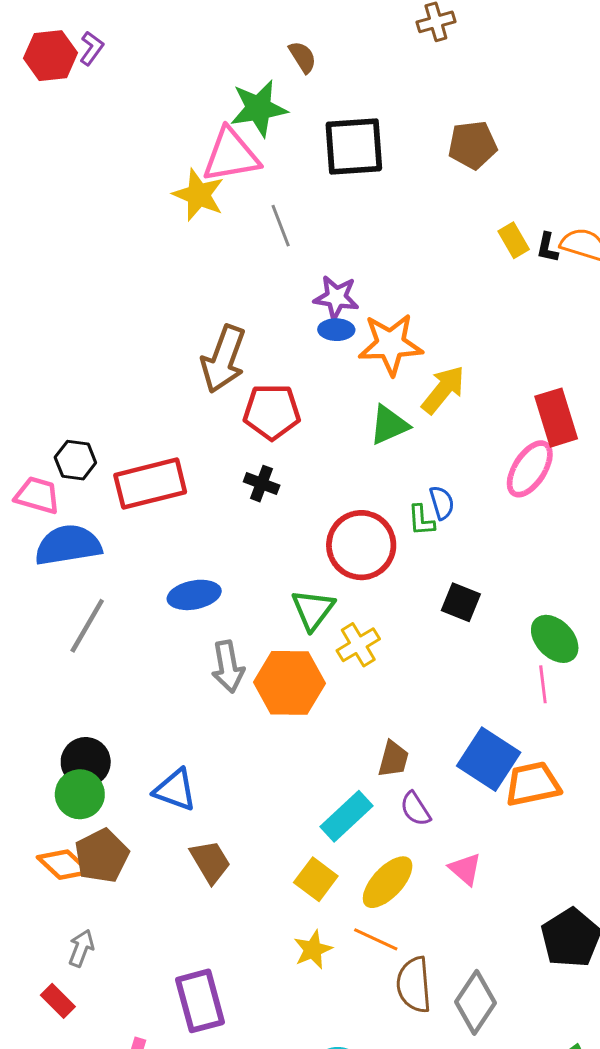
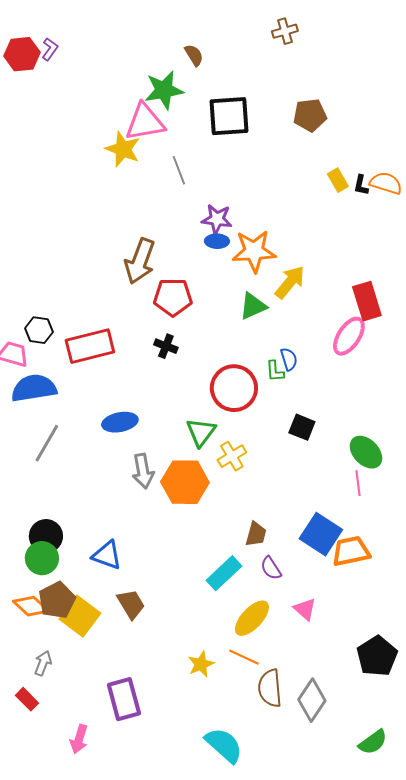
yellow square: (316, 879) -> (80, 616), moved, size x1.4

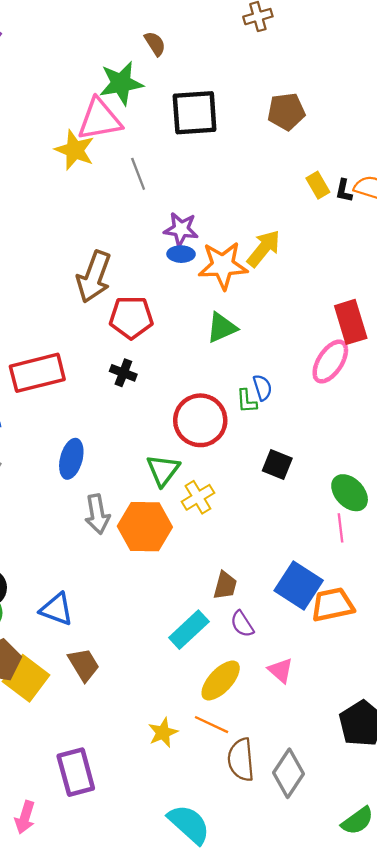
yellow arrow: (290, 282) -> (264, 248), moved
blue ellipse: (120, 422) -> (71, 459), turned -64

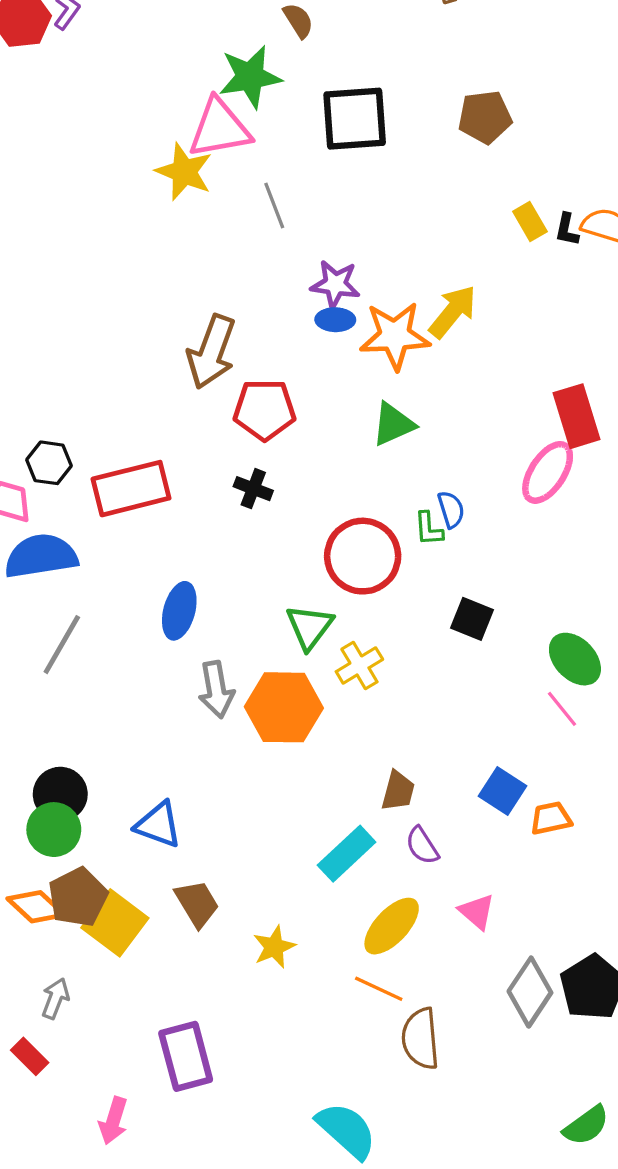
pink line: (340, 528) -> (562, 709), turned -32
blue square: (299, 585) -> (503, 791), size x0.7
orange trapezoid: (333, 605) -> (551, 818), size x0.7
yellow star: (163, 733) -> (274, 947), moved
gray diamond: (288, 773) -> (530, 992), moved

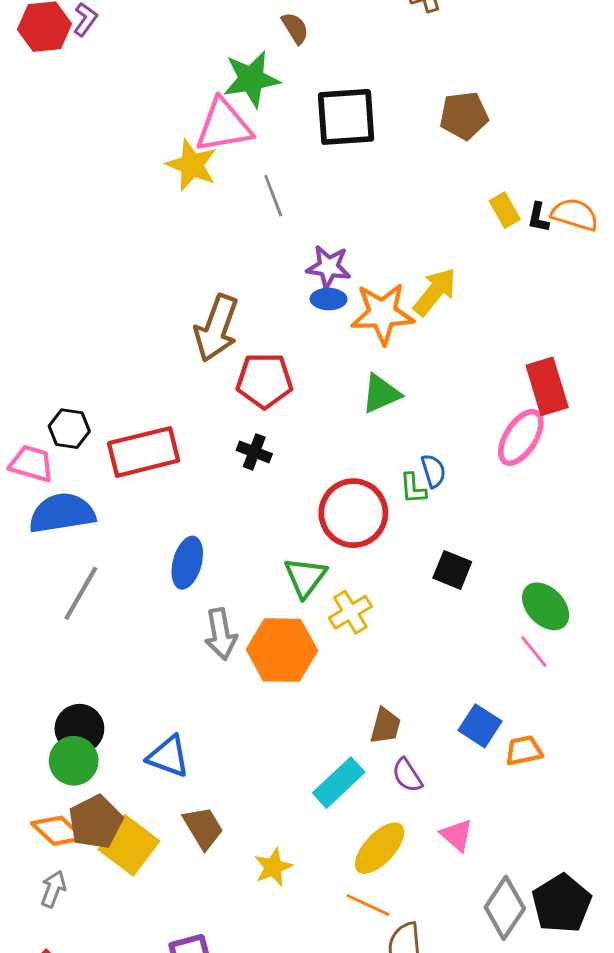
gray arrow: (55, 998) -> (53, 889), moved

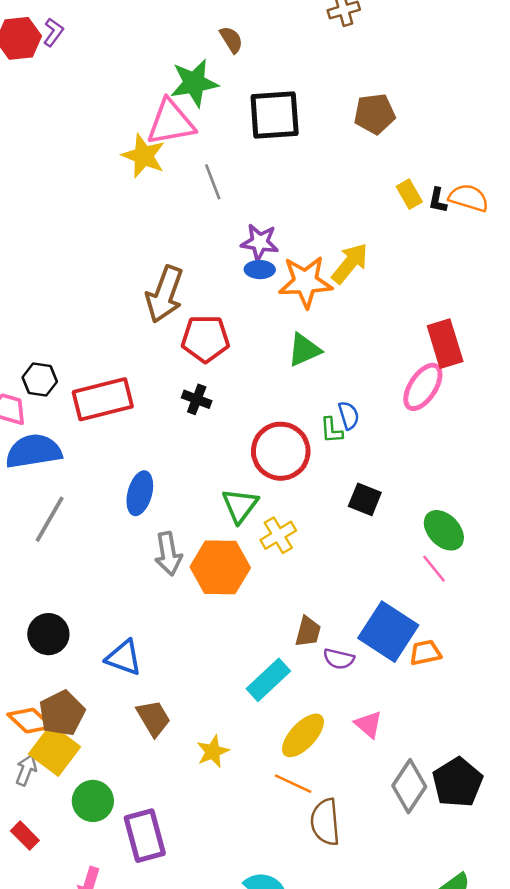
blue square: (480, 726) -> (388, 632), size x1.6
green circle: (74, 761) -> (93, 801), moved
purple semicircle: (407, 775) -> (339, 659), moved, turned -44
yellow square: (129, 845) -> (55, 750), moved

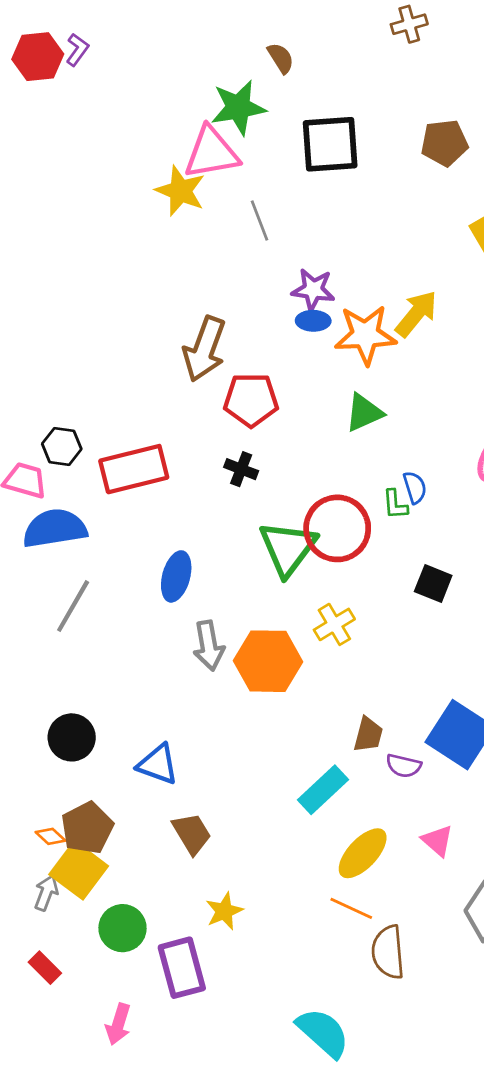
green triangle: (240, 506) -> (288, 548), moved, size x1.4
orange diamond: (30, 721) -> (50, 836), size x0.6
yellow star: (213, 752) -> (224, 911), moved

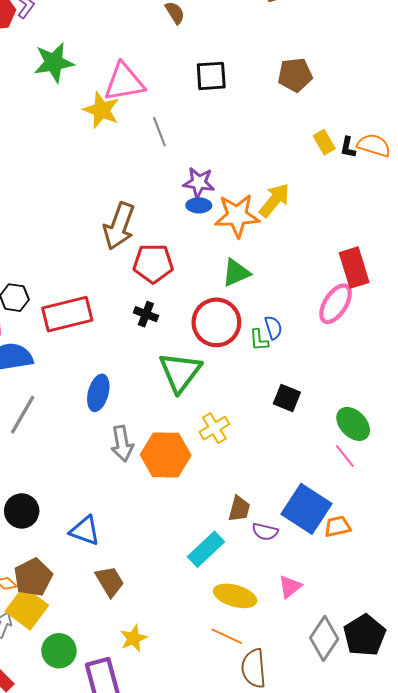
green star: (238, 108) -> (54, 62), moved
black square: (330, 144) -> (211, 76), size x0.7
red circle: (337, 528) -> (216, 322), moved
pink triangle: (437, 841) -> (290, 587), turned 40
yellow ellipse: (363, 853) -> (235, 596), turned 63

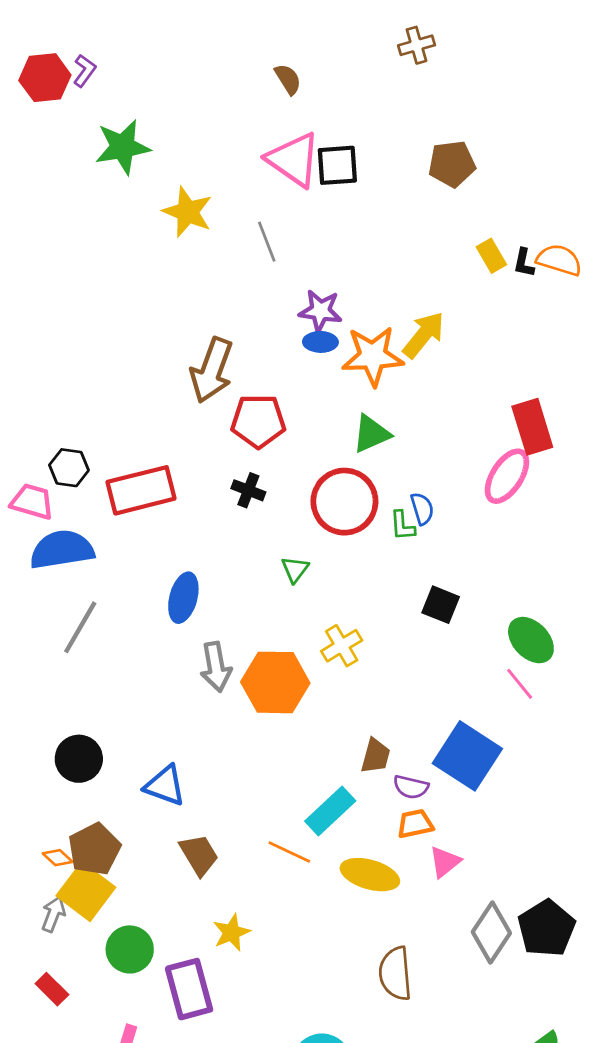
pink triangle: (124, 82) -> (294, 160), moved, turned 45
green triangle: (180, 372) -> (295, 569), size x0.5
orange trapezoid: (338, 526) -> (415, 824), moved
orange line: (227, 636) -> (289, 852), moved

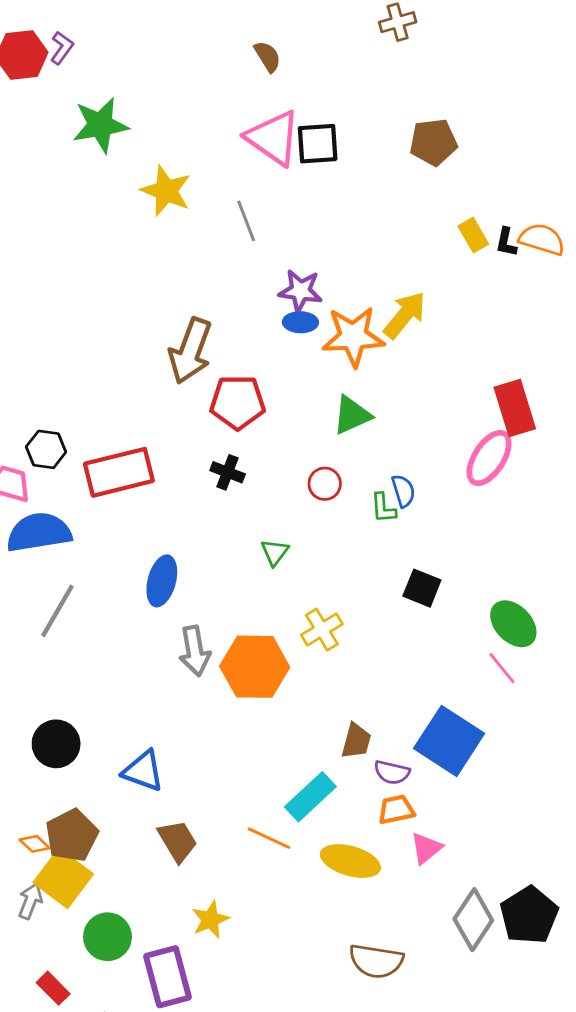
red circle: (344, 502) -> (325, 484), size x0.5
brown semicircle: (395, 973) -> (376, 961), turned -76
red rectangle: (52, 989) -> (53, 988), moved

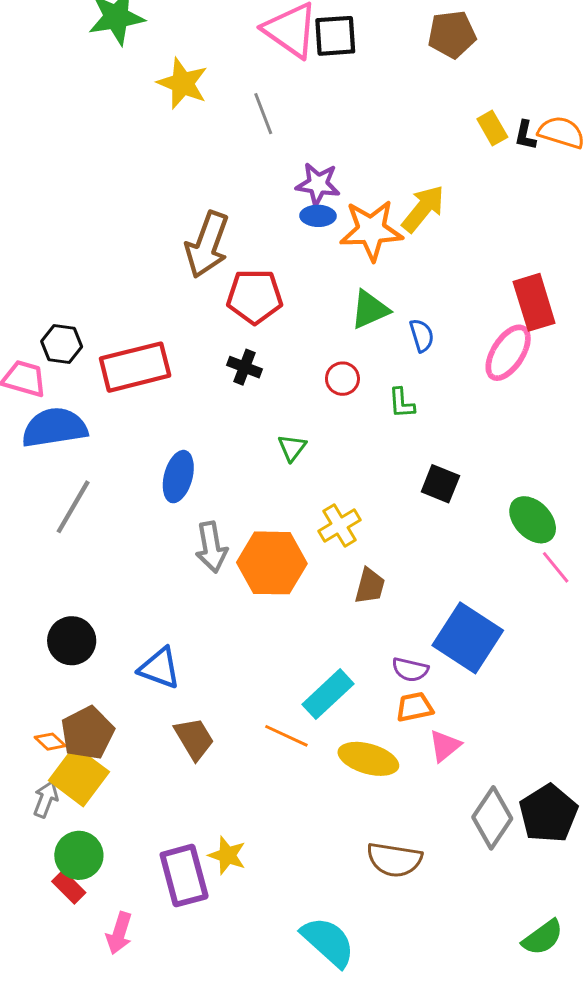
blue semicircle: (403, 491) -> (422, 335), moved
pink line: (502, 668) -> (556, 567), moved
brown trapezoid: (356, 741) -> (370, 586), moved
yellow star: (210, 920) -> (227, 855), moved, turned -30
green circle: (107, 937) -> (79, 855), moved

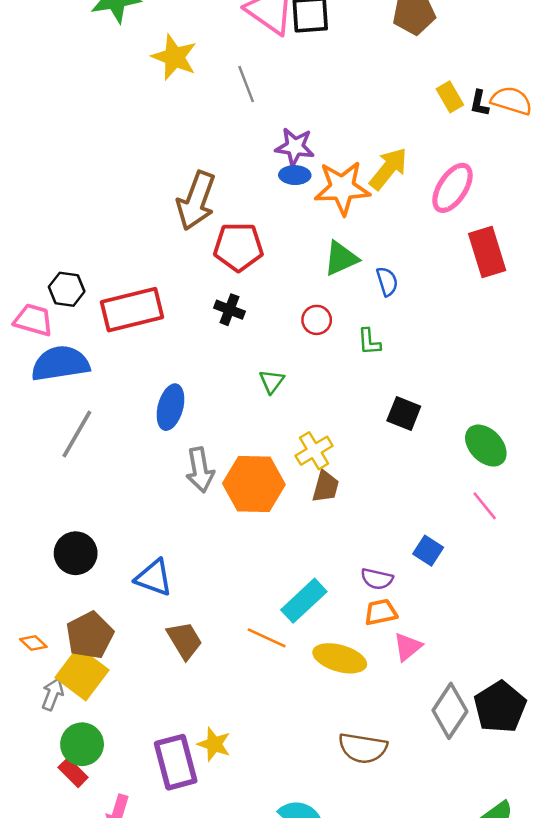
pink ellipse: (508, 353) -> (453, 188), moved
pink line: (556, 567) -> (485, 506), moved
brown trapezoid: (370, 586) -> (326, 487), moved
blue square: (468, 638) -> (428, 551), size x0.5
orange diamond: (50, 742) -> (33, 643), moved

